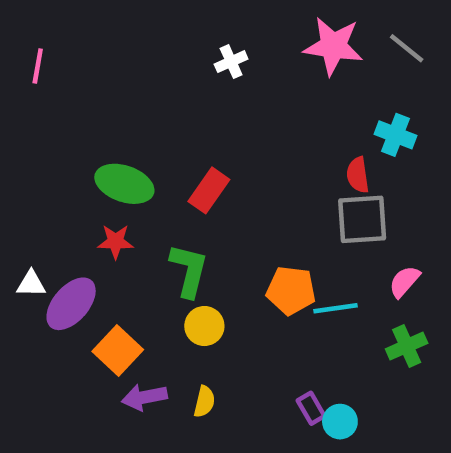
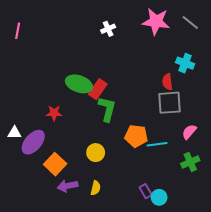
green ellipse: (124, 184) -> (79, 84), moved
green L-shape: (189, 270) -> (107, 109), moved

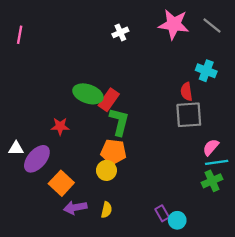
orange pentagon: (136, 136) -> (113, 152), moved
cyan line: (157, 144) -> (217, 162), moved

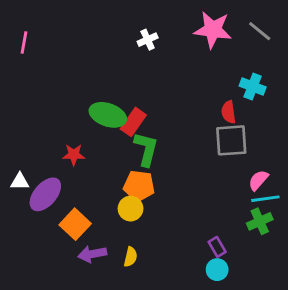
purple rectangle: (162, 213) -> (217, 247), moved

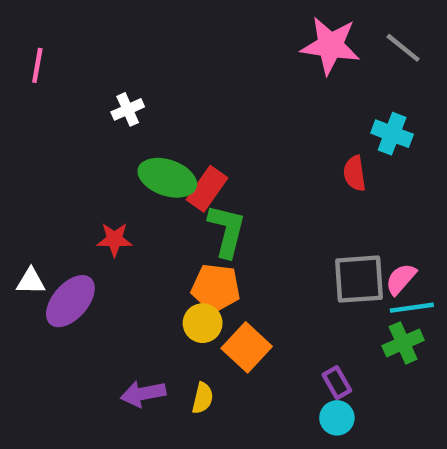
white cross: (148, 40) -> (128, 109), moved
gray square: (231, 140) -> (359, 279), moved
orange square: (75, 224) -> (247, 347), moved

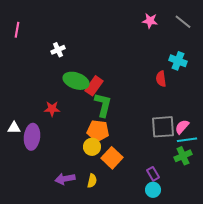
pink star: (330, 46) -> (150, 21), size x0.6
purple ellipse: (70, 301) -> (32, 137), turned -35

